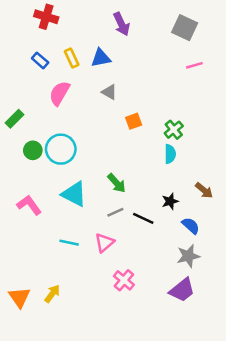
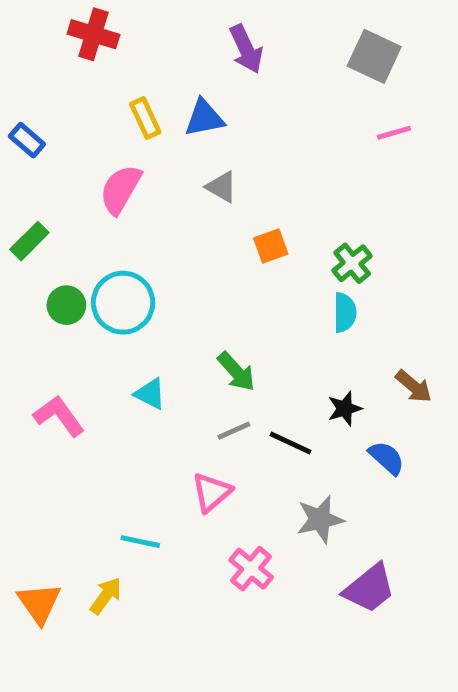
blue rectangle: (40, 60) -> (27, 140), moved
cyan triangle: (74, 194) -> (150, 394), size x0.6
cyan line: (69, 243) -> (140, 542), moved
gray star: (188, 256) -> (320, 519), moved

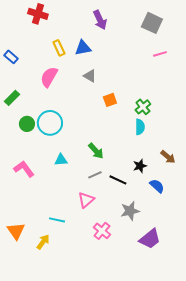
cyan triangle: (150, 394) -> (61, 160), turned -32
orange triangle: (39, 603) -> (16, 231), moved

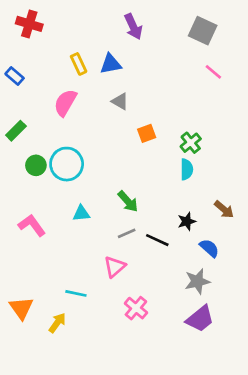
red cross: (38, 14) -> (29, 24), moved
pink line: (160, 54) -> (213, 72), turned 56
gray star: (130, 211) -> (197, 281), moved

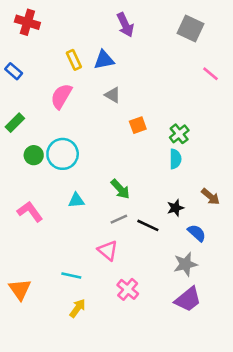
pink line: (213, 72) -> (211, 74), moved
pink triangle: (115, 267) -> (108, 250), turned -40
yellow arrow: (57, 323) -> (78, 308), moved

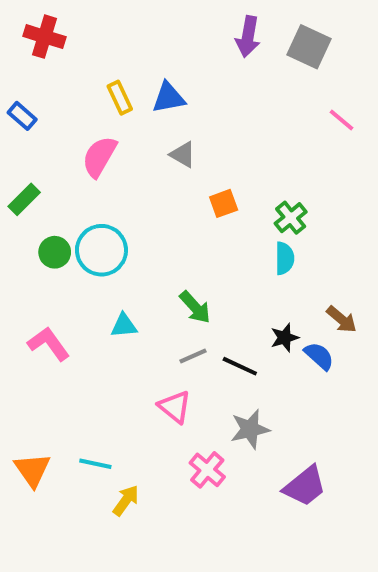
purple arrow: (125, 25) -> (248, 37), moved, turned 35
blue semicircle: (197, 233) -> (319, 356), moved
gray star: (185, 264) -> (250, 429), moved
cyan line: (71, 276) -> (95, 464), moved

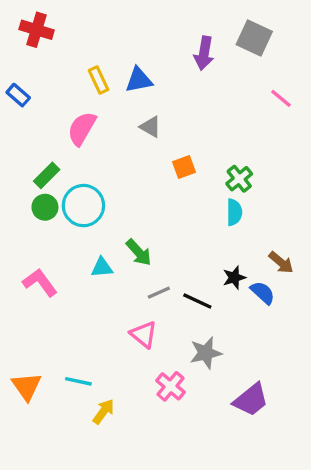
purple arrow: (248, 37) -> (204, 53), moved
green rectangle: (24, 199) -> (47, 175), moved
green arrow: (195, 307) -> (139, 252), moved

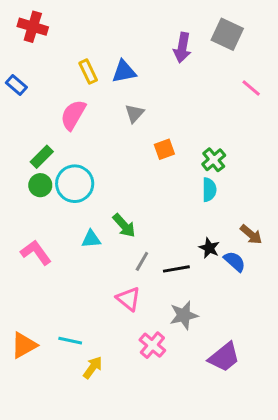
gray triangle: (150, 127) -> (134, 113), turned 42
black star: (234, 278) -> (209, 248), turned -30
gray line: (159, 293) -> (142, 261), turned -36
black line: (197, 301) -> (176, 269), turned -35
orange triangle: (27, 386) -> (24, 345), turned 36

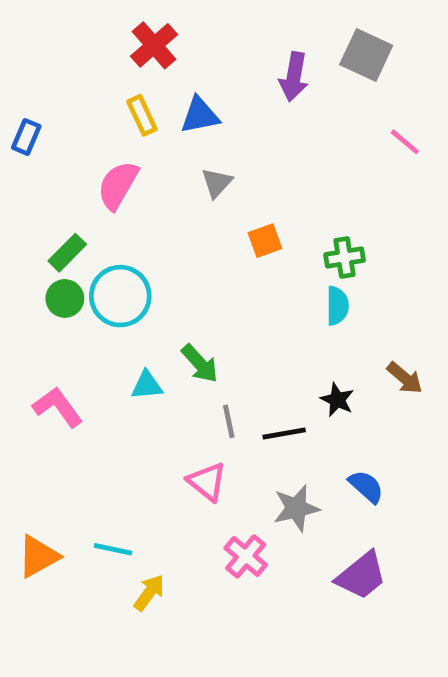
red cross: (33, 27) -> (154, 45), moved, turned 32
blue rectangle: (16, 85) -> (26, 137), turned 72
green cross: (214, 160) -> (344, 258), turned 30
gray line: (142, 261) -> (229, 421), turned -42
blue semicircle: (235, 261) -> (366, 487), moved

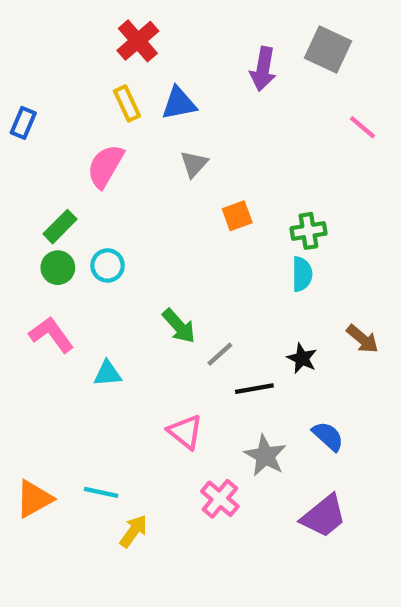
cyan circle: (120, 296) -> (108, 265), size x0.6
cyan triangle: (147, 385) -> (108, 374), moved
pink L-shape: (58, 407) -> (51, 335), moved
gray line: (229, 421) -> (220, 354), moved, turned 60
gray star: (296, 508) -> (265, 456), turned -30

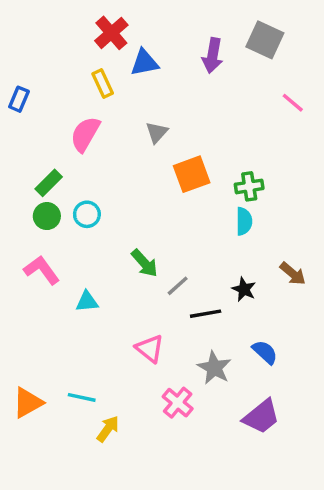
blue triangle: (179, 103) -> (145, 63), moved
orange square: (237, 216) -> (192, 174), size x1.5

